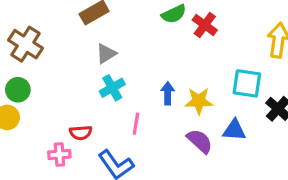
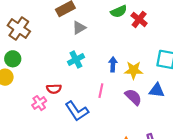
gray triangle: (106, 54) -> (79, 28), moved
pink line: (136, 124) -> (101, 91), moved
pink cross: (59, 154) -> (39, 103), turned -32

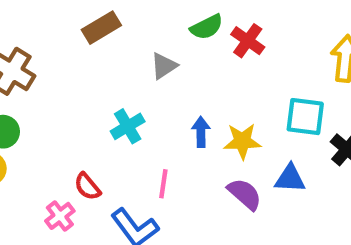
gray triangle: (79, 28) -> (164, 66), moved
red semicircle: (54, 89) -> (87, 186), turned 56
pink line: (101, 91) -> (163, 184), moved

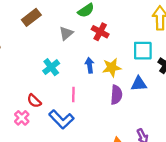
red cross: (248, 41) -> (100, 32), moved
purple semicircle: (245, 194) -> (116, 95), turned 60

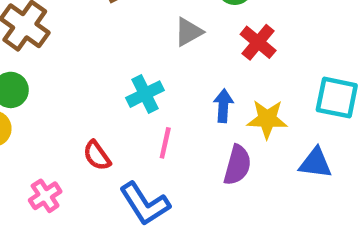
pink line: (73, 95) -> (165, 143), moved
purple semicircle: (116, 95) -> (237, 165), moved
pink cross: (22, 118) -> (45, 196), moved

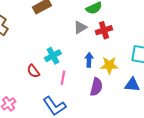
gray triangle: (189, 32) -> (80, 27), moved
red cross: (258, 42) -> (104, 30), turned 35
red semicircle: (97, 156) -> (33, 71), moved

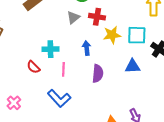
red cross: (104, 30) -> (97, 17), turned 35
cyan cross: (53, 56) -> (50, 49), turned 35
yellow star: (109, 65) -> (112, 35), moved

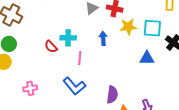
red semicircle: (33, 67) -> (51, 47), moved
purple semicircle: (98, 73) -> (112, 95), moved
pink cross: (14, 103) -> (30, 88), turned 32

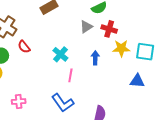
cyan cross: (68, 38) -> (60, 54), turned 35
red semicircle: (51, 47) -> (24, 47), moved

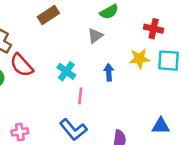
red cross: (109, 29) -> (154, 29), moved
red semicircle: (24, 47) -> (22, 65), size x1.5
blue triangle: (137, 81) -> (161, 126), moved

